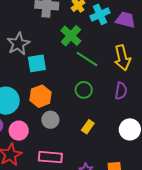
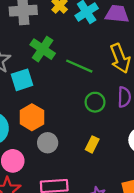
green cross: (71, 36) -> (43, 49), moved
green circle: (84, 90) -> (95, 102), moved

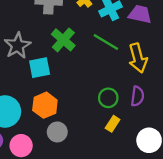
green line: (79, 66) -> (106, 42), moved
yellow rectangle: (92, 144) -> (113, 124), moved

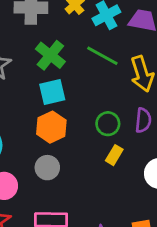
cyan square: (40, 68) -> (52, 92), moved
orange hexagon: (45, 105) -> (51, 127), moved

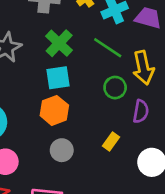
green circle: (108, 124) -> (115, 88), moved
gray circle: (47, 168) -> (62, 150), moved

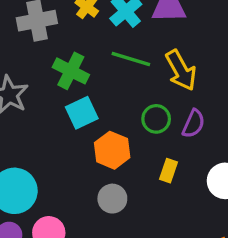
green circle: (115, 88) -> (156, 119), moved
orange hexagon: (54, 110) -> (112, 150), moved
purple semicircle: (141, 111) -> (194, 124), turned 30

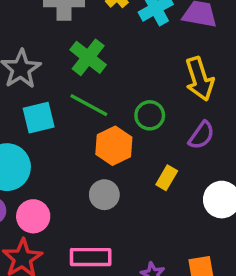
green line: (131, 59) -> (89, 105), moved
cyan square: (82, 113) -> (39, 118), moved
green circle: (156, 119) -> (150, 115), moved

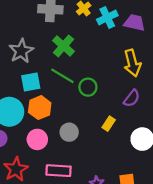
green circle: (150, 115) -> (88, 87), moved
orange hexagon: (114, 146) -> (40, 108), moved
pink circle: (33, 216) -> (37, 139), moved

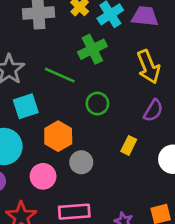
green cross: (64, 46) -> (92, 49), moved, turned 30
green line: (62, 76) -> (60, 75), moved
orange hexagon: (40, 108) -> (58, 136), moved

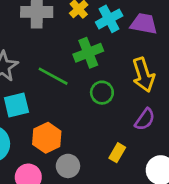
green circle: (97, 104) -> (102, 93), moved

